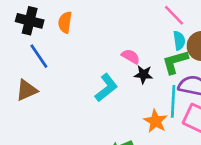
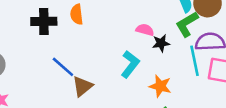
blue line: (39, 56) -> (63, 67), moved
brown triangle: (27, 90) -> (82, 86), moved
orange star: (156, 121) -> (160, 86), moved

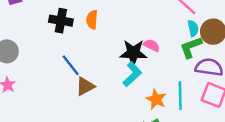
black star: (161, 43) -> (133, 53), moved, size x1.6
cyan line: (195, 61) -> (180, 96), moved

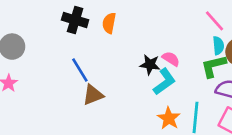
black star: (133, 53) -> (150, 65), size x0.7
cyan L-shape: (132, 74) -> (164, 82), moved

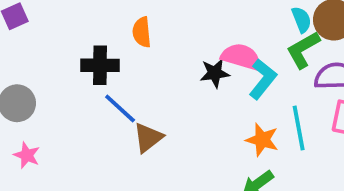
black cross: (75, 20) -> (100, 65), moved
pink semicircle: (171, 59) -> (241, 57), size x1.5
cyan L-shape: (164, 82) -> (263, 79), moved

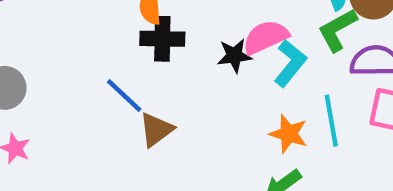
pink semicircle: (241, 57) -> (266, 37), turned -42
black cross: (100, 65) -> (162, 39), moved

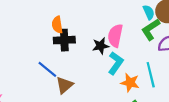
pink semicircle: (266, 37) -> (115, 36), turned -50
cyan L-shape: (290, 63) -> (116, 63), moved

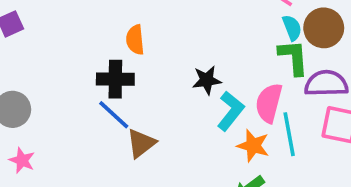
green L-shape: (151, 30) -> (294, 57), turned 115
pink semicircle: (115, 36) -> (269, 103), moved
black cross: (64, 40) -> (115, 79), moved

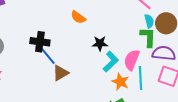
orange semicircle: (135, 40) -> (78, 17), moved, turned -56
black cross: (115, 79) -> (40, 42), moved

